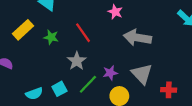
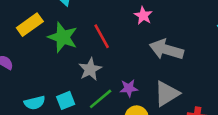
green star: (51, 37) -> (63, 37), size x1.6
gray triangle: (142, 74) -> (167, 94), turned 35

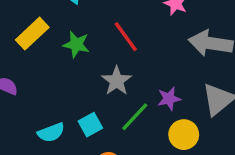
green star: (63, 37) -> (76, 44), size x0.7

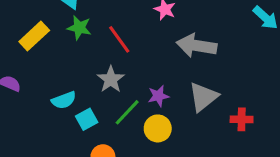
green star: (76, 44) -> (79, 28), moved
cyan semicircle: (51, 132) -> (64, 100), moved
yellow circle: (184, 135) -> (158, 128), moved

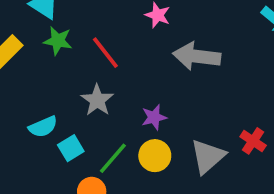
gray triangle: (203, 97) -> (208, 156), moved
green line: (127, 112) -> (113, 158), moved
red cross: (242, 119) -> (253, 141), turned 35

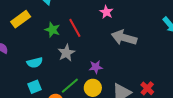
green star: (58, 41) -> (52, 30), moved
cyan square: (71, 148) -> (34, 87), moved

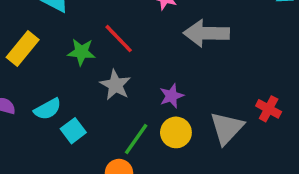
cyan semicircle: (35, 63) -> (48, 109), moved
cyan square: (34, 87) -> (73, 131), moved

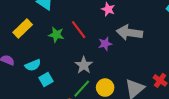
gray star: (115, 85) -> (84, 65), moved
purple star: (172, 96) -> (105, 44), moved

